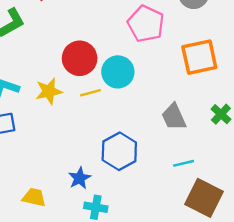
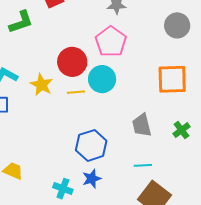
pink pentagon: (146, 24) -> (111, 42), moved
yellow star: (49, 91) -> (41, 85), turned 30
blue star: (80, 178) -> (92, 179), moved

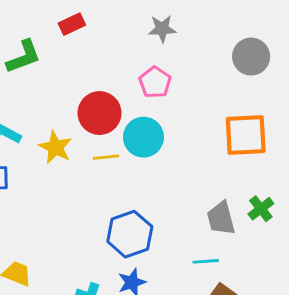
pink pentagon: (111, 42) -> (155, 82), size x0.7
gray trapezoid: (142, 125) -> (221, 218), moved

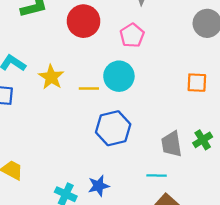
red circle: (100, 113) -> (84, 21), moved
orange square: (246, 135) -> (197, 83), size x0.6
blue hexagon: (130, 234) -> (113, 128), moved

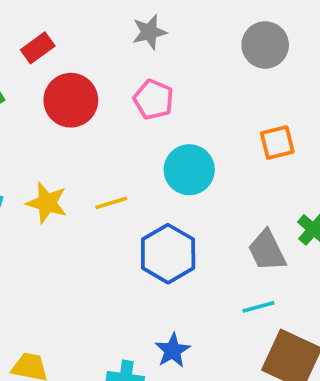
cyan circle: (119, 76) -> (189, 170), moved

